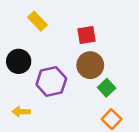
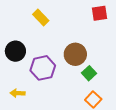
yellow rectangle: (37, 21) -> (41, 17), moved
red square: (86, 35) -> (100, 13), moved

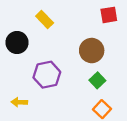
black circle: (15, 51) -> (17, 42), moved
brown circle: (75, 54) -> (92, 51), moved

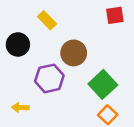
brown circle: (92, 51) -> (74, 53), moved
green square: (97, 80) -> (103, 84), size x1.6

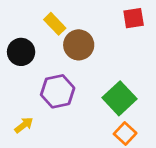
brown circle: (74, 53) -> (79, 45), moved
yellow arrow: (20, 108) -> (24, 125), turned 140

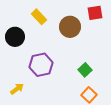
brown circle: (79, 45) -> (70, 27), moved
green square: (119, 98) -> (85, 70), size x0.6

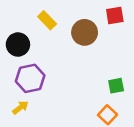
purple hexagon: (41, 65) -> (30, 78), moved
green square: (85, 70) -> (116, 86), moved, turned 32

